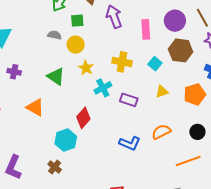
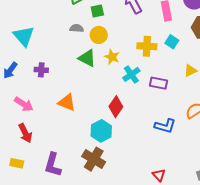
cyan square: (155, 64) -> (172, 42), moved
green triangle: (56, 76) -> (87, 58), moved
brown cross: (55, 167) -> (94, 159), size x1.6

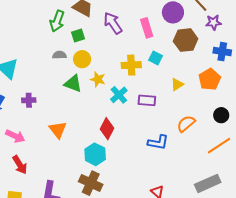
orange triangle: (67, 102) -> (58, 130), turned 36

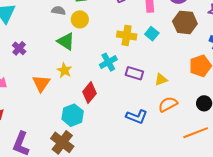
yellow star: (98, 79) -> (64, 70), moved
yellow triangle: (177, 84) -> (161, 80), moved
purple cross: (29, 100) -> (19, 48), turned 32

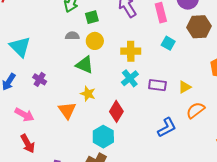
yellow cross: (127, 35) -> (131, 51), moved
blue L-shape: (137, 117) -> (167, 128), turned -40

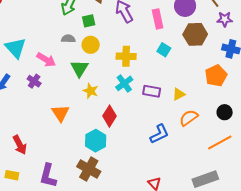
green triangle: (85, 65) -> (80, 68), turned 36
yellow star: (88, 94) -> (90, 91), moved
pink arrow: (24, 115) -> (46, 60), moved

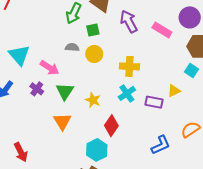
pink rectangle: (158, 19) -> (162, 30), turned -48
cyan square: (164, 50) -> (192, 70), moved
green triangle: (80, 68) -> (65, 91), moved
yellow triangle: (179, 94) -> (174, 91), moved

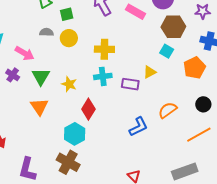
cyan cross: (127, 93) -> (103, 76), turned 30

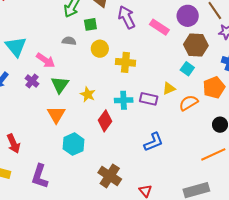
yellow circle: (69, 38) -> (100, 49), moved
cyan cross: (103, 76) -> (124, 100), moved
orange semicircle: (168, 110) -> (189, 103), moved
cyan hexagon: (75, 134) -> (73, 144), moved
brown cross: (68, 162) -> (110, 176), moved

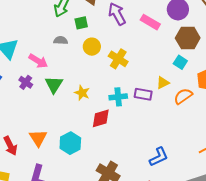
yellow cross: (125, 62) -> (118, 59), turned 30
orange triangle: (56, 115) -> (38, 138), moved
red diamond: (105, 121) -> (101, 118), turned 40
blue L-shape: (154, 142) -> (159, 157), moved

